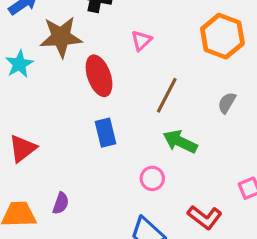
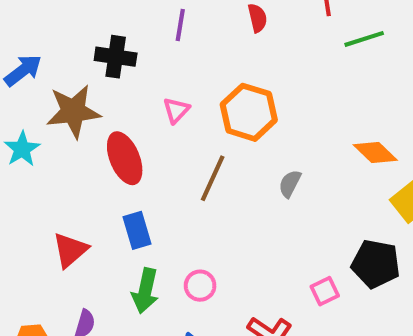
orange hexagon: (222, 36) -> (249, 112), moved
green arrow: (180, 142) -> (145, 291), moved, turned -100
red triangle: (23, 148) -> (70, 250), moved

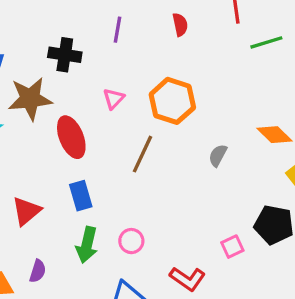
gray semicircle: (290, 184) -> (218, 155), moved

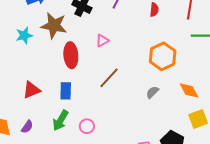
orange hexagon: (172, 101) -> (163, 56), moved

